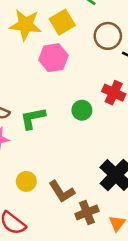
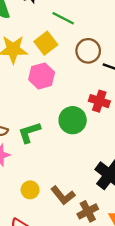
green circle: (82, 110) -> (73, 120), size x1.5

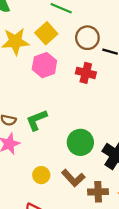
red cross: (99, 101) -> (86, 73), moved
green circle: (73, 120) -> (80, 142), moved
brown cross: (88, 211) -> (98, 192), turned 30

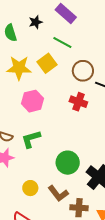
pink hexagon: (44, 65) -> (33, 101), moved

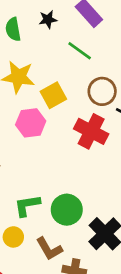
yellow square: (47, 63) -> (53, 95), moved
red cross: (78, 102) -> (91, 131), size x1.4
green L-shape: (31, 139) -> (27, 205), moved

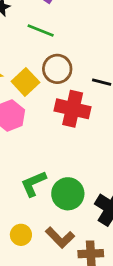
brown circle: (102, 91) -> (57, 69), moved
green L-shape: (27, 205) -> (33, 184), moved

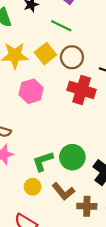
yellow square: (25, 82) -> (45, 54), moved
green L-shape: (33, 184) -> (43, 161), moved

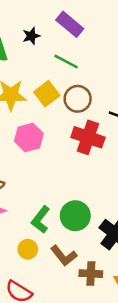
green L-shape: (43, 161) -> (41, 220), turned -35

